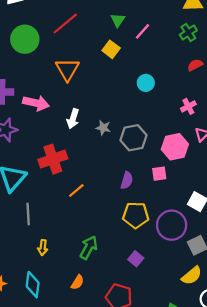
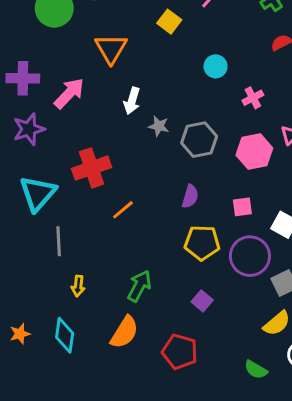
pink arrow: (36, 103) -> (69, 93), turned -60
pink cross: (188, 106) -> (253, 98), moved
white arrow: (73, 119) -> (132, 101), moved
pink square: (159, 174) -> (242, 207), moved
orange semicircle: (77, 282) -> (124, 332), size x1.6

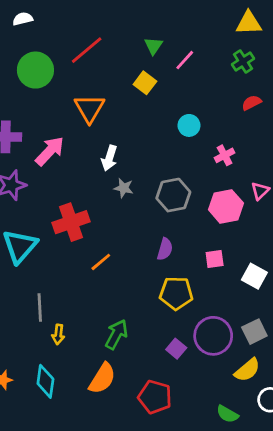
gray star: (159, 126) -> (124, 188), moved
gray line: (59, 241) -> (40, 307), moved
purple circle: (250, 256) -> (213, 336), moved

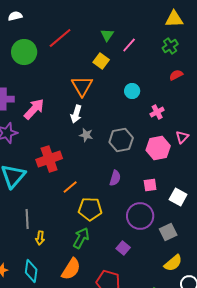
orange triangle: (89, 108) -> (82, 86), moved
yellow pentagon: (176, 293) -> (90, 209), moved
gray square: (254, 332) -> (168, 232), moved
purple circle: (213, 336) -> (140, 216), moved

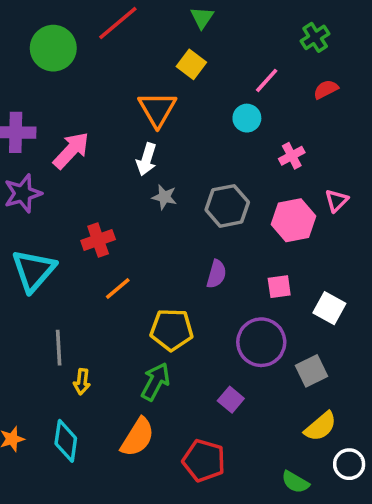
pink line: (129, 45) -> (267, 80), moved
red cross: (49, 159) -> (98, 240), size x0.7
orange line: (70, 187) -> (118, 288), moved

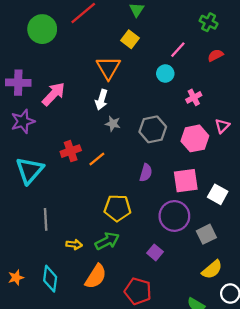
green cross: (315, 37) -> (209, 22), turned -30
pink square: (279, 287) -> (186, 181), size x1.6
orange line: (118, 288) -> (97, 159), moved
yellow arrow: (82, 382) -> (74, 244), moved, turned -91
green arrow: (155, 382) -> (107, 241), turned 35

